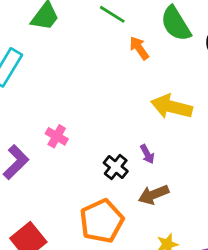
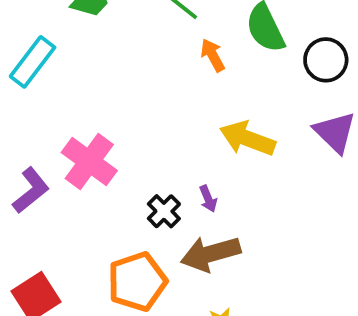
pink cross: (57, 136) -> (89, 162), size x1.8
brown arrow: (154, 195) -> (211, 254), size x1.4

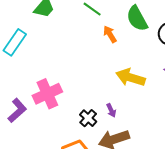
pink cross: (89, 162) -> (47, 94), turned 32

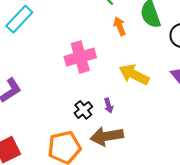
pink cross: (47, 94) -> (80, 57), moved

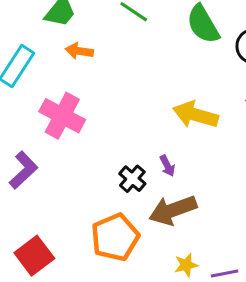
orange arrow: (120, 26) -> (79, 51), moved, turned -48
pink cross: (80, 57) -> (62, 116), moved, turned -36

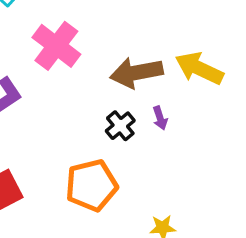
brown arrow: (173, 210) -> (136, 73), moved

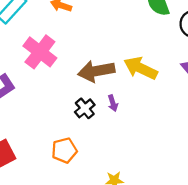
orange pentagon: (91, 185) -> (64, 150), size x0.7

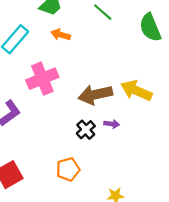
pink cross: (40, 52) -> (42, 79), turned 32
purple arrow: (113, 103) -> (112, 124), turned -64

